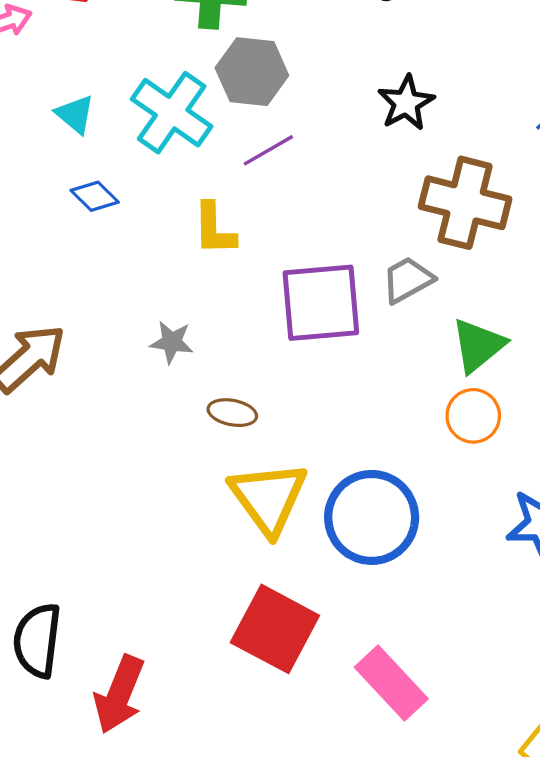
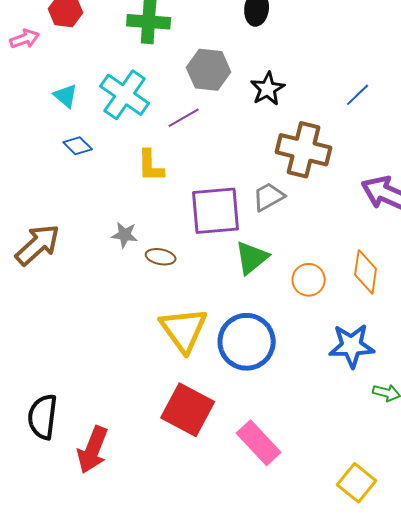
gray hexagon: (252, 72) -> (209, 70), moved
green triangle: (478, 345) -> (252, 258), moved
brown ellipse: (232, 413) -> (161, 257), moved

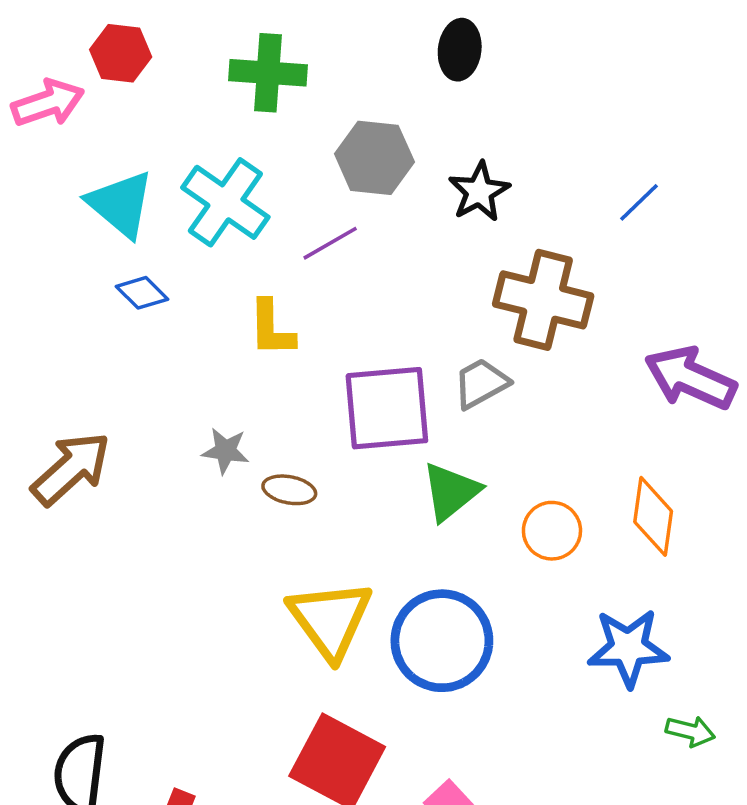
pink arrow: (25, 39) -> (48, 103), size x1.4
cyan triangle: (66, 96) -> (121, 204), size x1.6

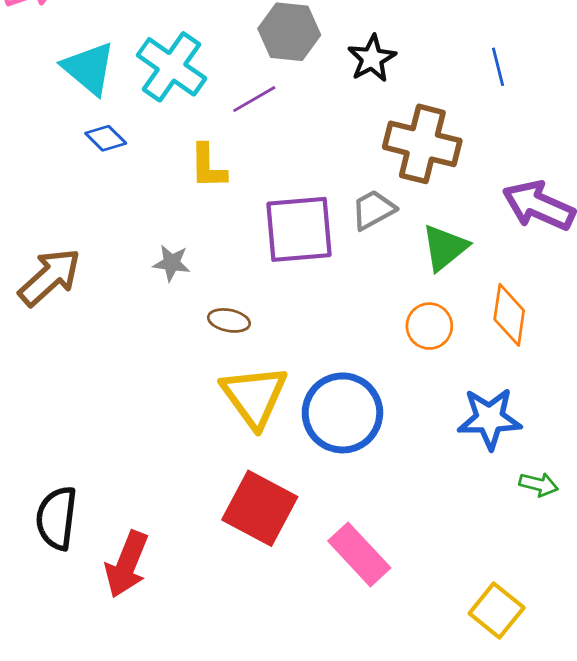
blue line: (639, 202) -> (498, 67), turned -60
brown ellipse: (289, 490) -> (229, 320), moved
green triangle: (451, 492) -> (445, 248), moved

